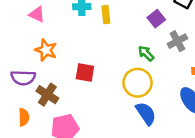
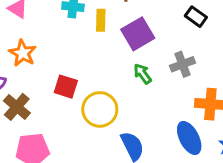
purple square: (156, 19) -> (138, 34), moved, size x1.5
yellow circle: (138, 83) -> (100, 109), moved

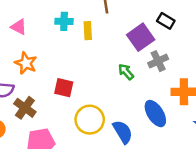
purple square: (138, 34) -> (141, 37), moved
yellow circle: (100, 109) -> (90, 120), moved
blue ellipse: (189, 138) -> (155, 114), moved

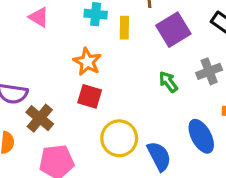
purple square: (141, 37) -> (173, 30), moved
orange star: (26, 63) -> (87, 62), moved

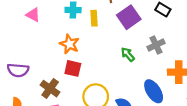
brown cross: (40, 118) -> (50, 89), moved

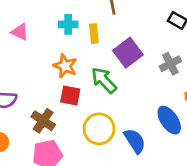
purple square: (129, 17) -> (128, 53), moved
green arrow: (128, 54) -> (104, 80), moved, size x1.5

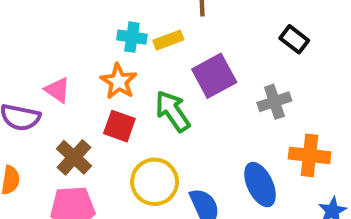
cyan cross: (68, 24) -> (132, 37), moved
pink triangle: (20, 32) -> (57, 90), moved
yellow rectangle: (94, 34) -> (168, 40), turned 66

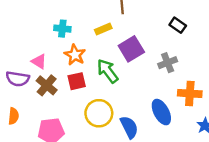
cyan cross: (132, 37) -> (62, 29), moved
red square: (119, 126) -> (77, 81), turned -30
brown cross: (74, 157) -> (47, 85), moved

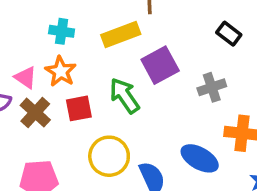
yellow rectangle: (103, 29) -> (121, 35), size x1.5
orange star: (75, 55) -> (61, 71), moved
blue ellipse: (161, 112) -> (200, 158), turned -35

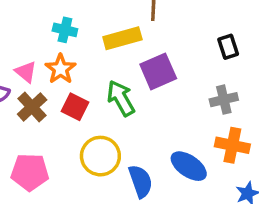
black rectangle: (229, 34) -> (228, 47), turned 30
gray cross: (212, 87) -> (224, 100), moved
red square: (79, 108) -> (75, 107), turned 32

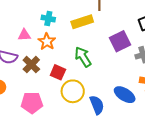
purple square: (158, 71) -> (120, 41), moved
pink triangle: (26, 72) -> (24, 35), moved, turned -40
red square: (75, 107) -> (58, 72), moved

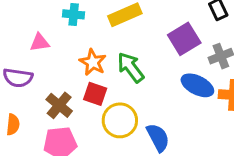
orange star: (47, 41) -> (93, 62), moved
brown cross: (31, 65) -> (59, 105), moved
blue ellipse: (125, 95) -> (197, 85), moved

